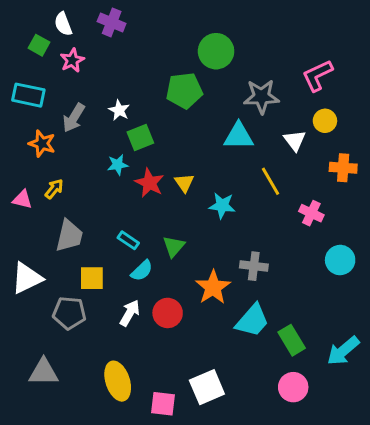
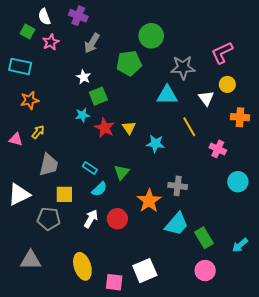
gray arrow: (74, 118) -> (92, 43), moved
orange star: (42, 143) -> (30, 100), turned -30
cyan arrow: (343, 351) -> (240, 245), size x0.7

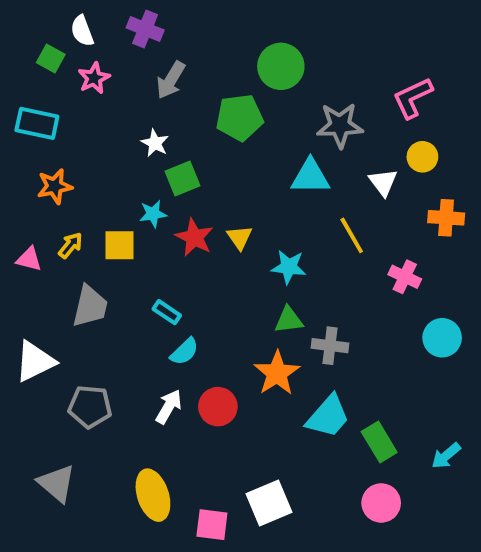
green triangle: (122, 172) -> (289, 320), moved, turned 42
yellow square: (64, 194) -> (120, 245), moved
gray triangle: (31, 260) -> (57, 483), turned 40

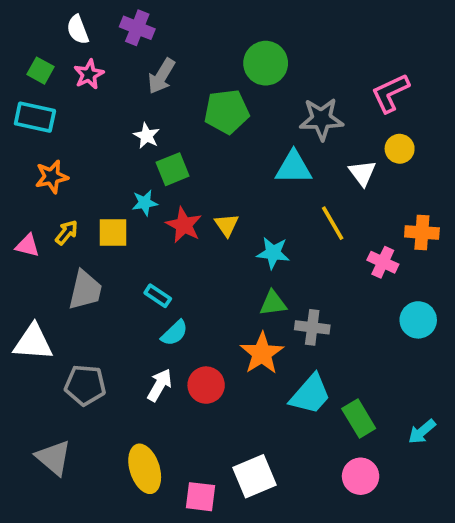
green square: (51, 58) -> (41, 71), moved
orange cross: (446, 218) -> (422, 232), moved
white triangle: (35, 361) -> (33, 342), turned 30

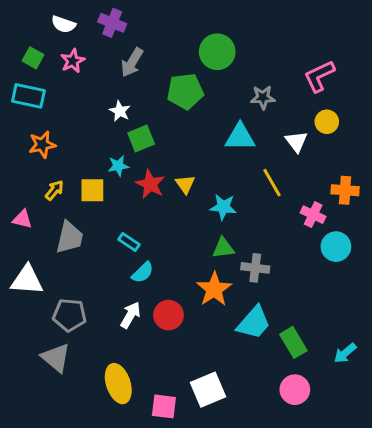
white semicircle: (78, 30) -> (63, 24), turned -50
gray star: (321, 119) -> (263, 97), size x0.7
pink triangle: (27, 245) -> (22, 219), moved
cyan circle: (418, 320) -> (336, 247), moved
gray triangle: (54, 458) -> (56, 358), moved

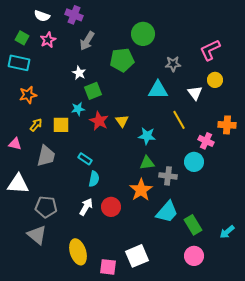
cyan circle: (336, 247) -> (194, 162), moved
cyan semicircle: (143, 272) -> (94, 179), turned -35

